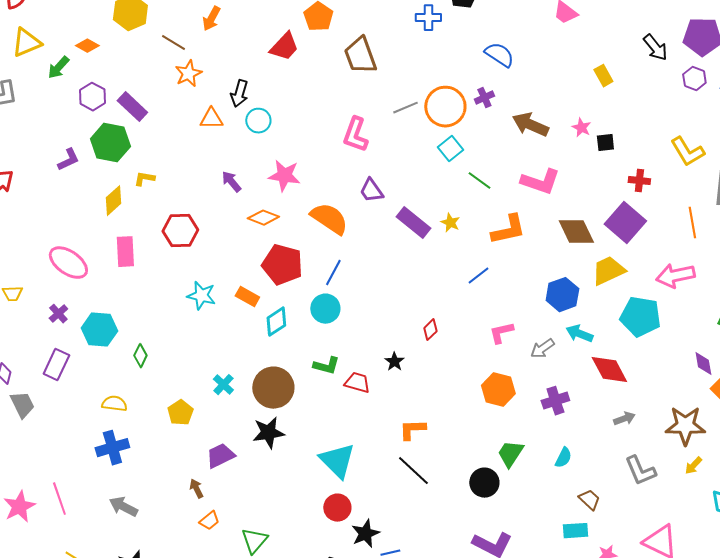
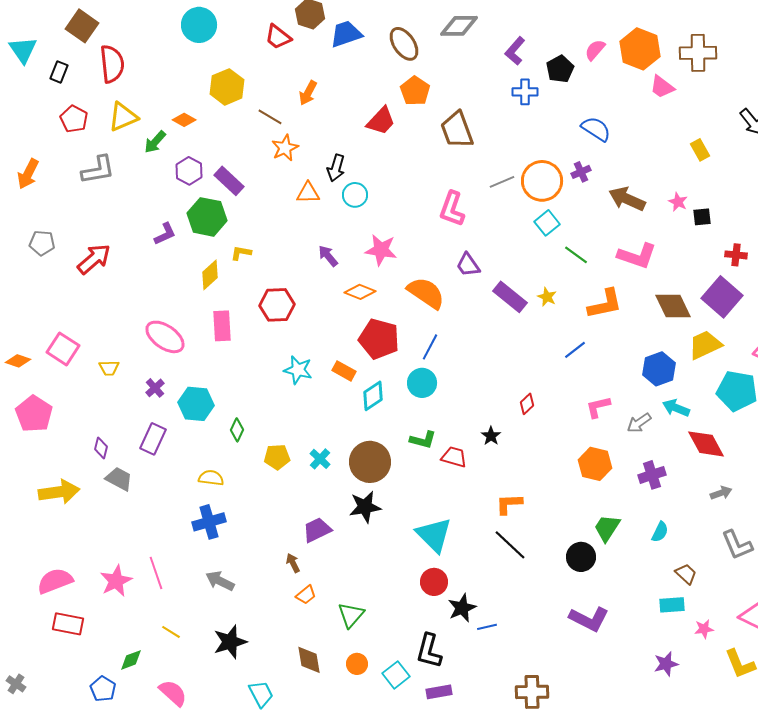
gray trapezoid: (22, 405) -> (119, 479), turned -36
yellow pentagon: (180, 413) -> (277, 457), moved, turned 30

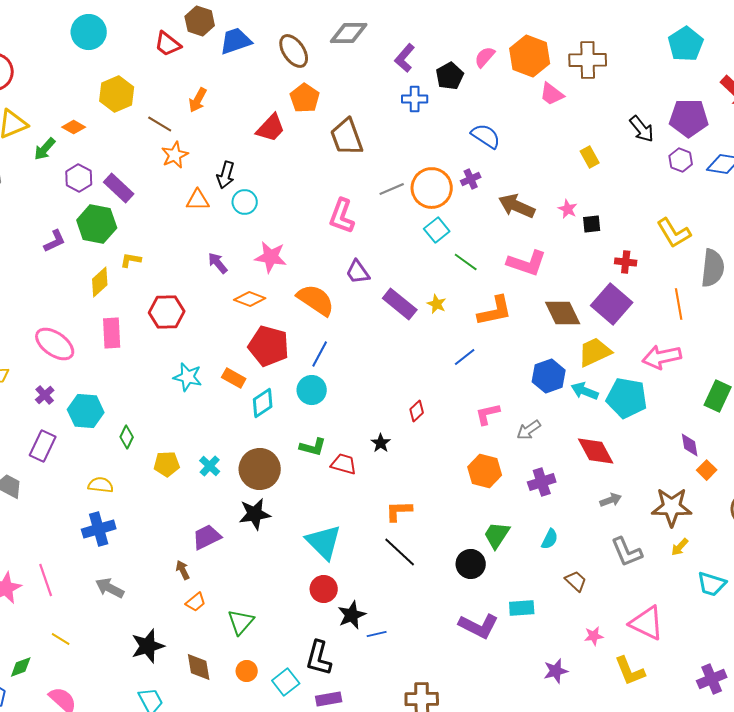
cyan arrow: (676, 408) -> (585, 391), moved
cyan rectangle: (672, 605) -> (522, 608), moved
black star: (230, 642) -> (148, 646), moved

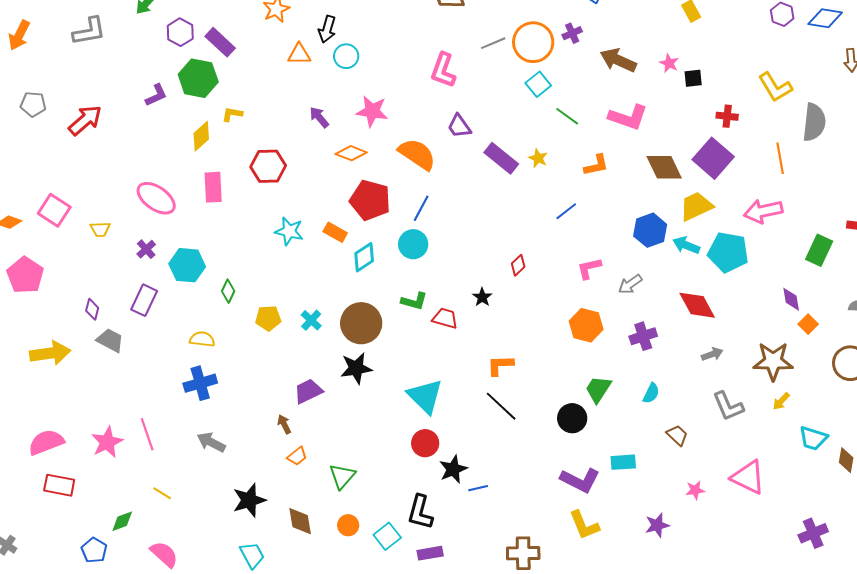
orange L-shape: (495, 311) -> (596, 165), size x0.7
yellow L-shape: (630, 671) -> (584, 525), moved

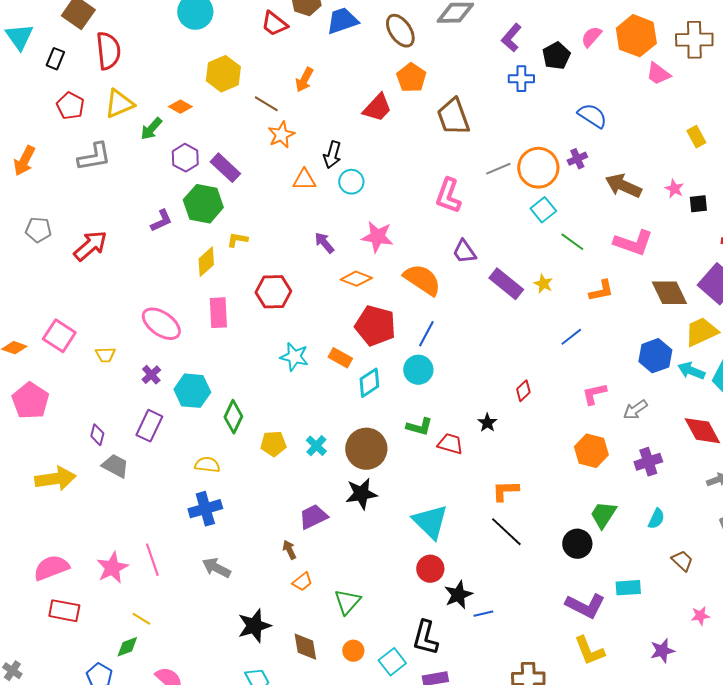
green diamond: (228, 291) -> (233, 417), size x1.4
yellow line: (162, 493) -> (141, 619), moved

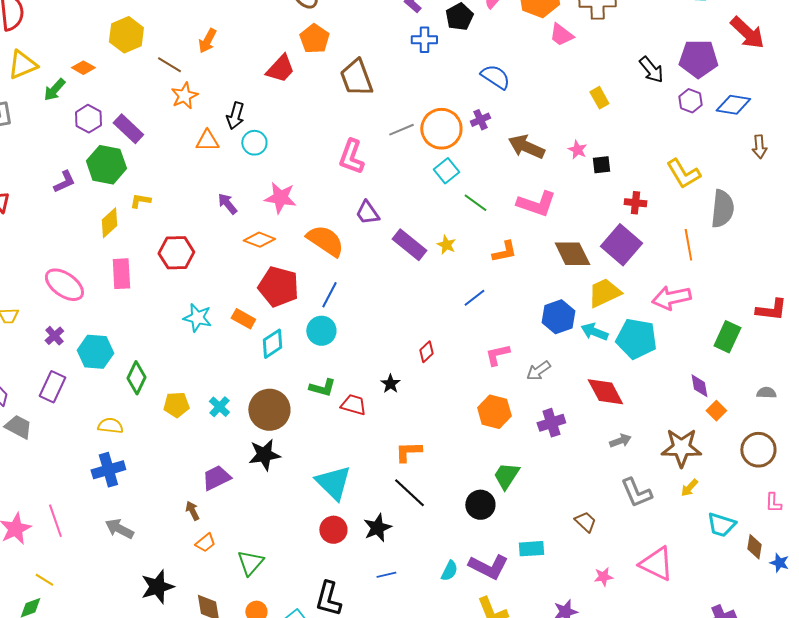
cyan semicircle: (656, 519) -> (449, 571), moved
black star: (458, 595) -> (377, 528), moved

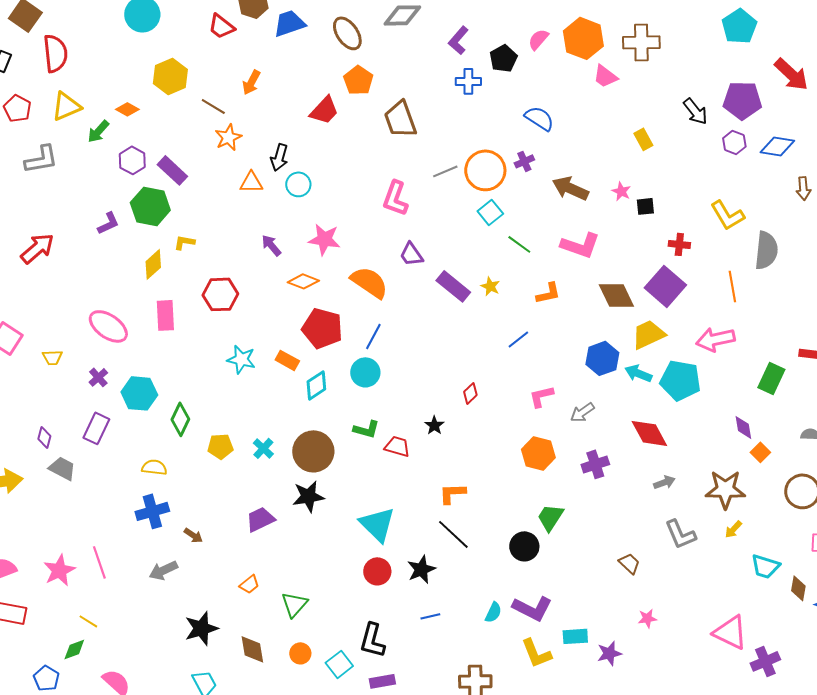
brown arrow: (192, 511) -> (193, 535), moved, turned 150
gray arrow: (119, 529) -> (163, 570), turned -52
cyan rectangle: (531, 549) -> (575, 636), moved
pink triangle: (656, 564) -> (730, 632), moved

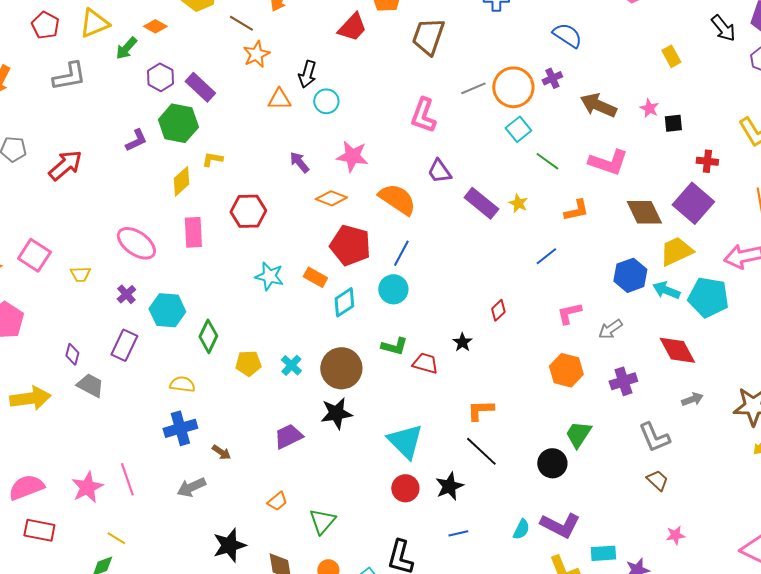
brown trapezoid: (400, 119) -> (428, 36), turned 39
gray L-shape: (680, 534) -> (654, 437), moved

